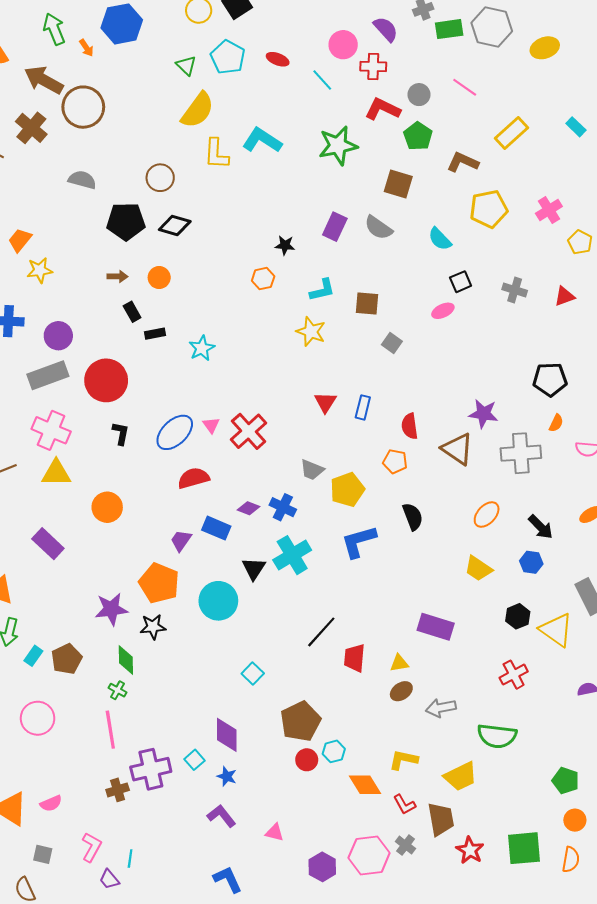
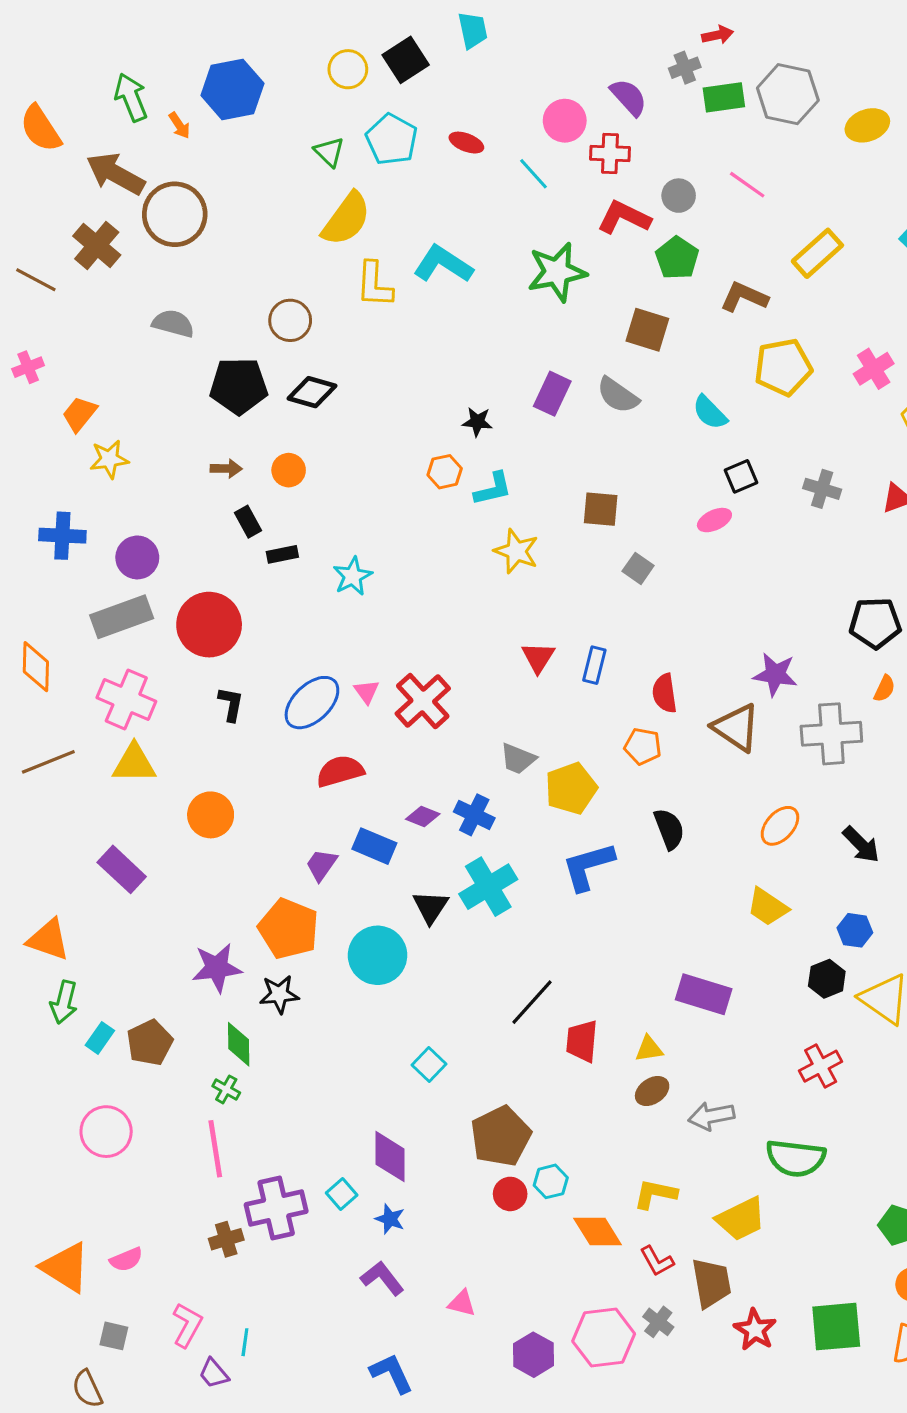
cyan L-shape: (322, 290) -> (493, 489), moved
blue hexagon: (531, 562) -> (855, 930), moved

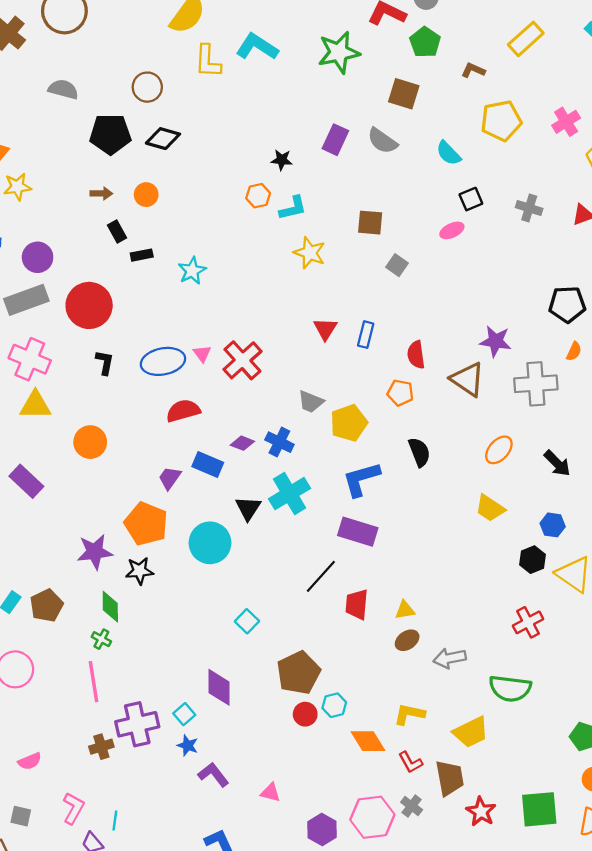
brown L-shape: (744, 297) -> (473, 70), size x0.7
blue ellipse: (312, 703) -> (163, 361), turned 33
purple rectangle: (704, 994) -> (358, 532), moved
blue star: (390, 1219) -> (188, 746), moved

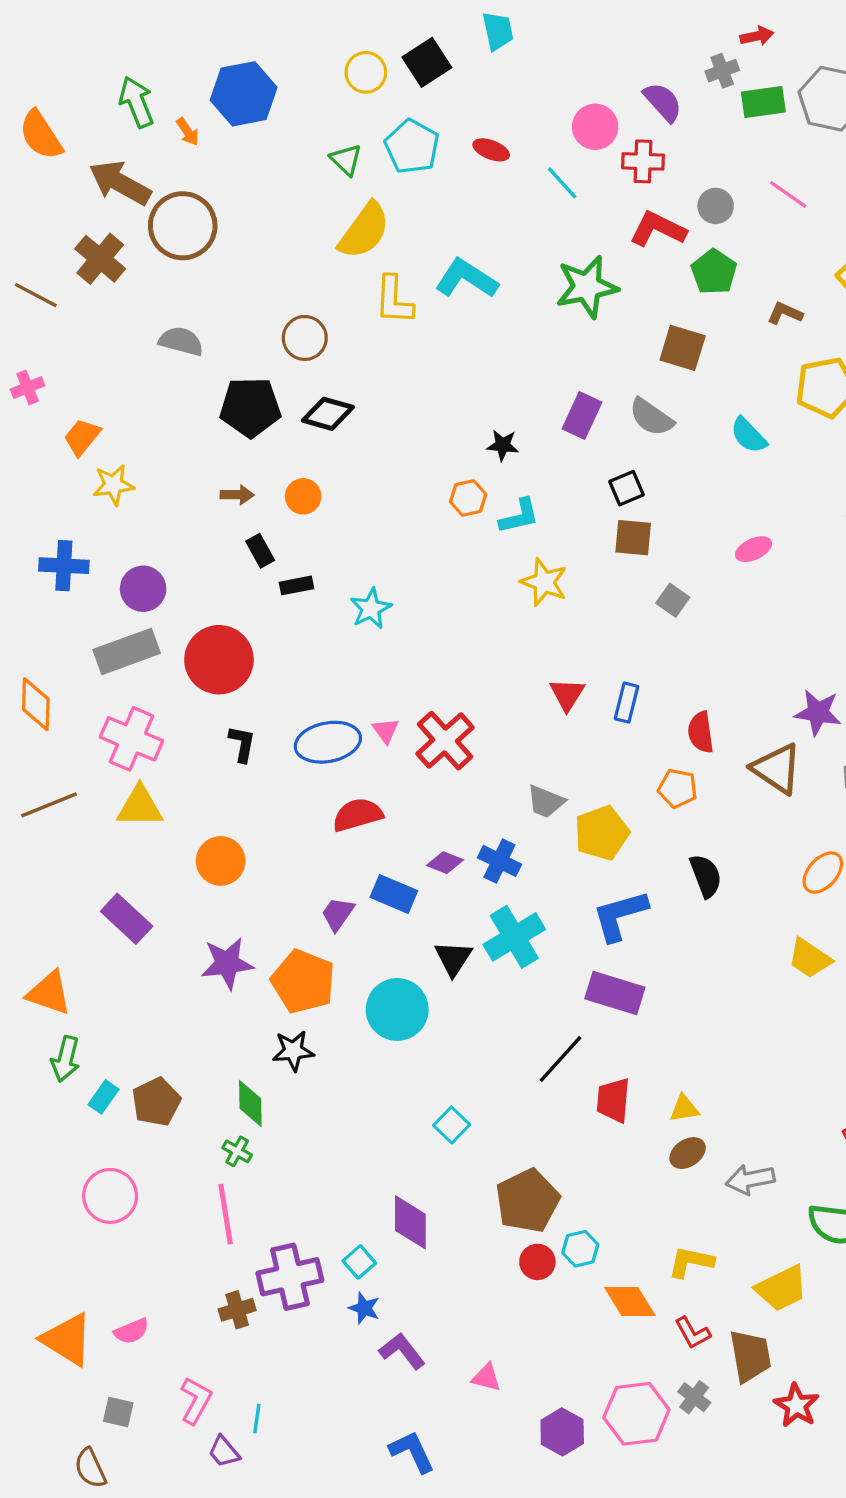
black square: (471, 199) -> (626, 488), moved
purple star: (95, 552) -> (227, 963), moved

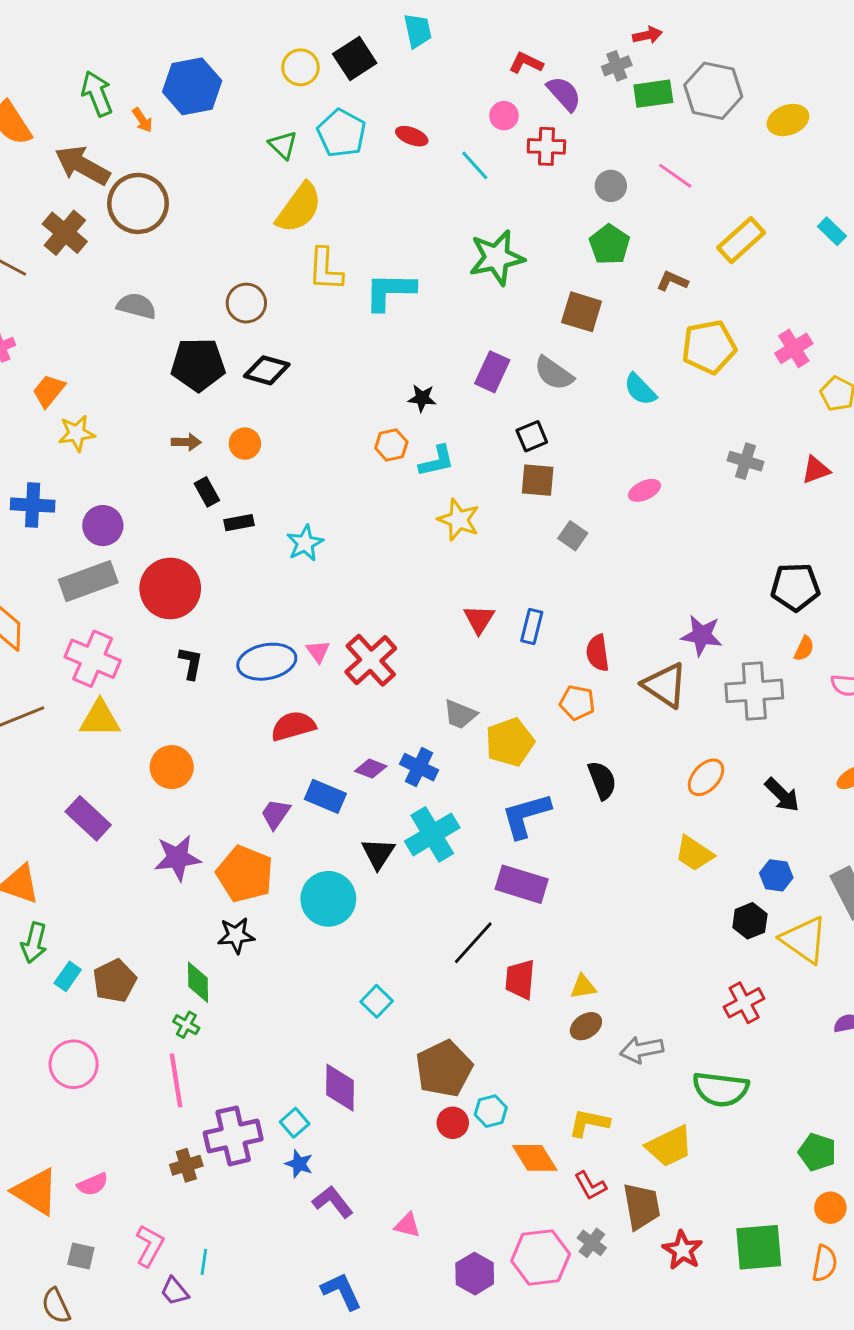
pink circle: (595, 127) -> (504, 116), size x0.7
red L-shape: (658, 229) -> (526, 63), moved, size x0.7
cyan L-shape: (466, 279) -> (390, 291), moved, turned -32

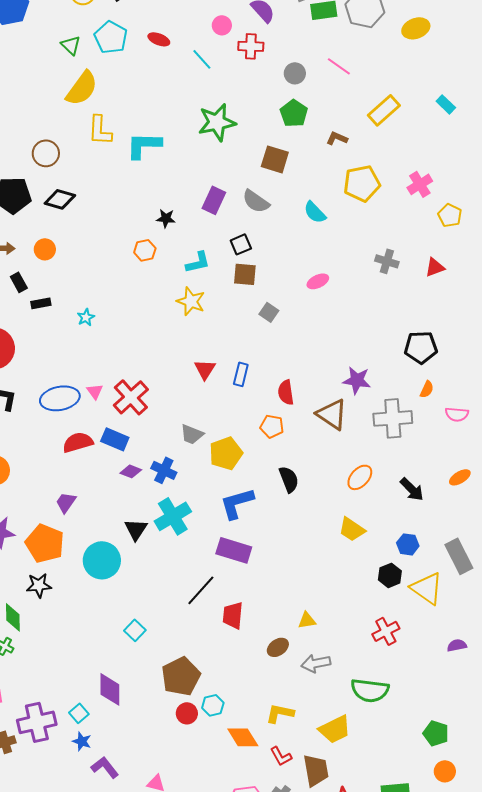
cyan L-shape: (437, 461) -> (198, 262), moved
cyan star: (305, 543) -> (86, 317), size x0.7
blue rectangle: (325, 796) -> (115, 439), moved
yellow triangle: (583, 987) -> (307, 620), moved

